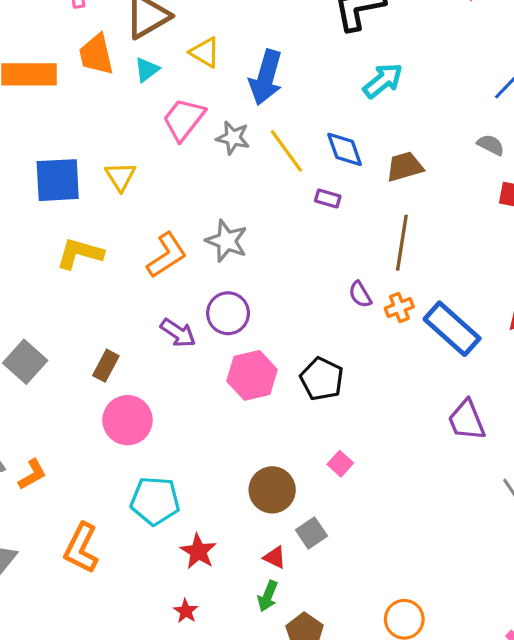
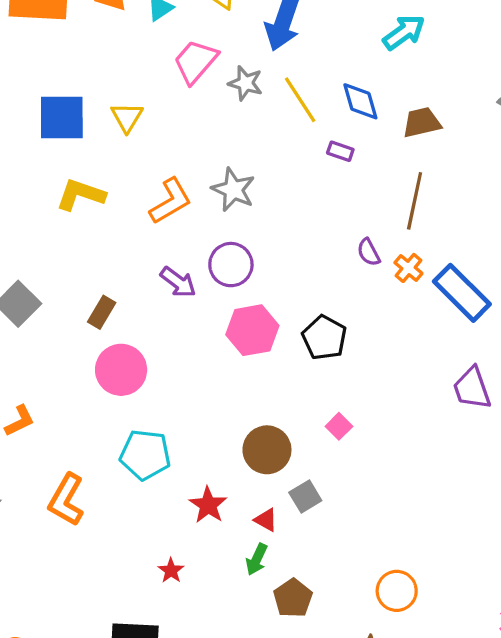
orange cross: (399, 308) -> (408, 268), turned -32
red star: (198, 551) -> (208, 505), moved

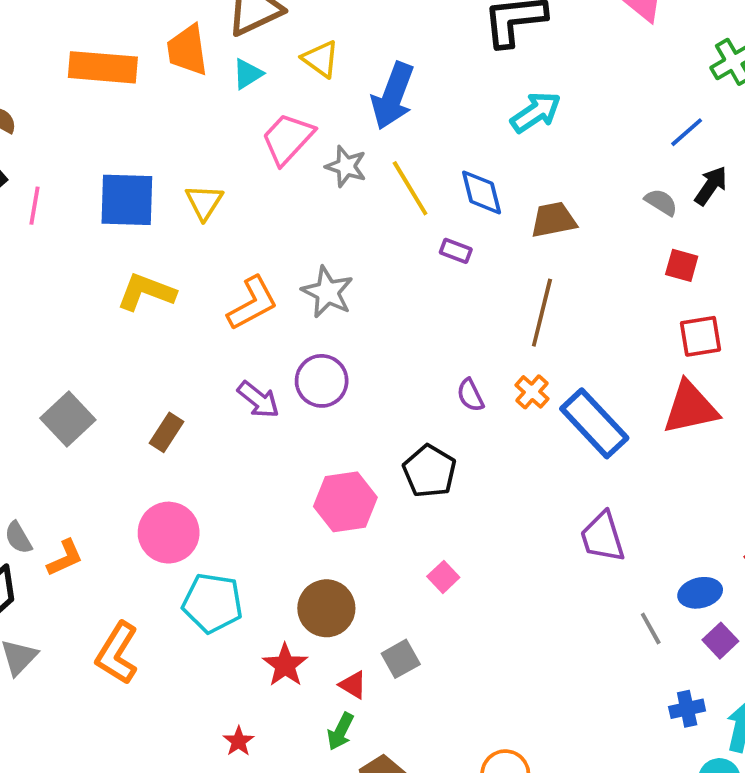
purple semicircle: (369, 252) -> (470, 395), moved
pink hexagon: (252, 330) -> (345, 502), moved
pink circle: (121, 370) -> (169, 533), moved
brown circle: (267, 450) -> (326, 608), moved

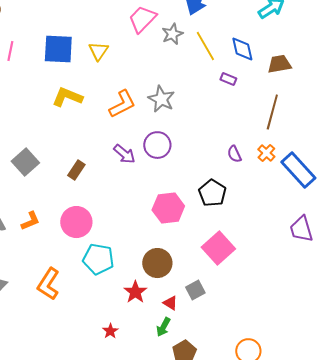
gray star: (346, 166) -> (172, 34), turned 30
orange L-shape: (65, 558) -> (30, 221), moved
pink square: (443, 577) -> (218, 248), size x2.0

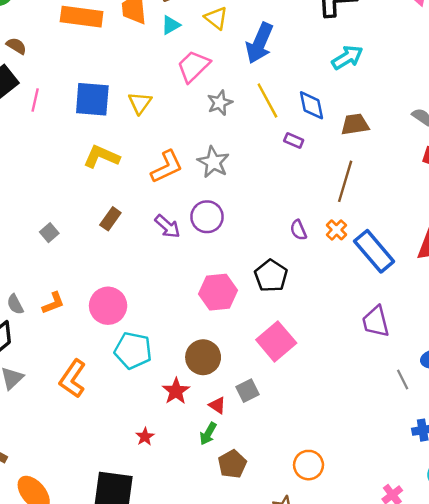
gray star: (172, 34) -> (220, 103), moved
gray square: (25, 162) -> (49, 233), size x0.6
brown rectangle: (76, 170) -> (110, 219), moved

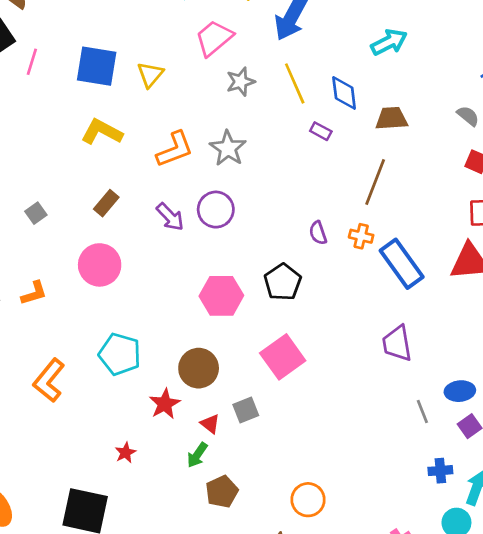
orange cross: (337, 230) -> (361, 236), turned -36
pink circle: (108, 306) -> (100, 265), moved

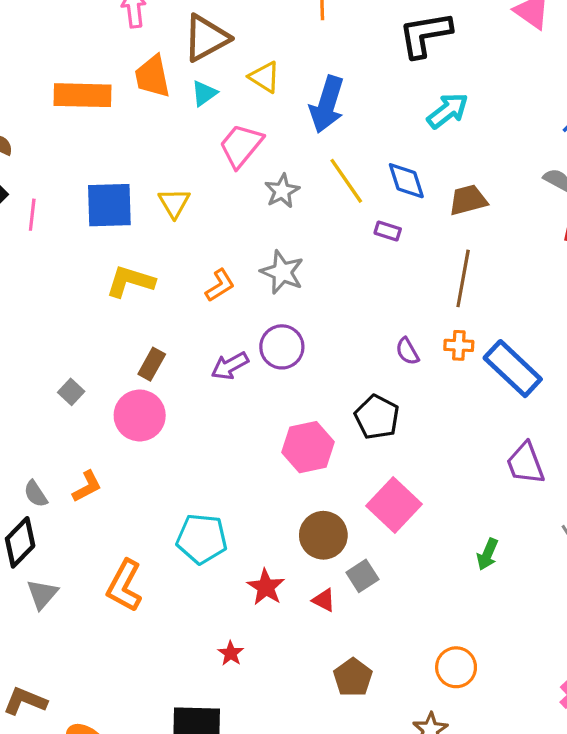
orange L-shape: (175, 149) -> (220, 285), size x0.7
purple arrow: (170, 217) -> (230, 366), turned 116
pink circle: (100, 265) -> (140, 415), moved
brown circle: (199, 368) -> (323, 535), moved
green arrow: (197, 455) -> (487, 554), moved

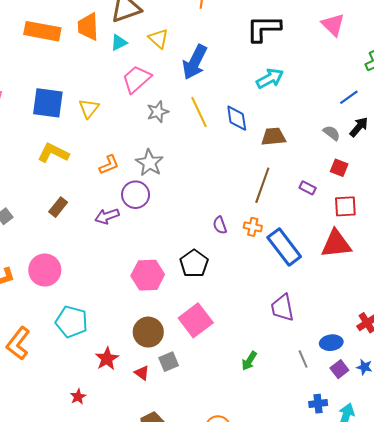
purple rectangle: (388, 231) -> (308, 188), moved
purple circle: (282, 347) -> (136, 195), moved
pink circle: (140, 415) -> (45, 270), moved

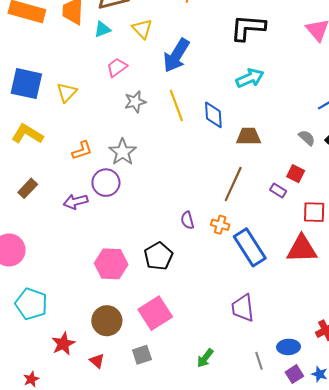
pink trapezoid: (137, 79) -> (117, 67), size x0.7
red square: (339, 168) -> (296, 174), moved
gray square: (169, 362) -> (142, 355), moved

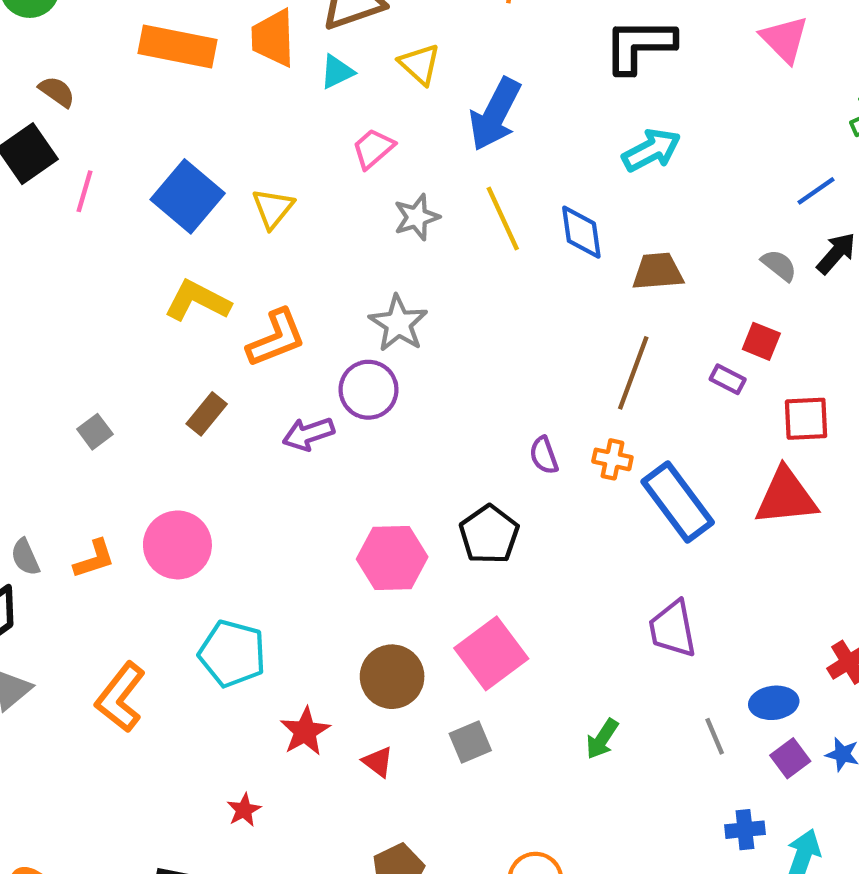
blue square: (26, 84) -> (188, 196), turned 32
orange L-shape: (82, 150) -> (276, 338), moved, size x1.4

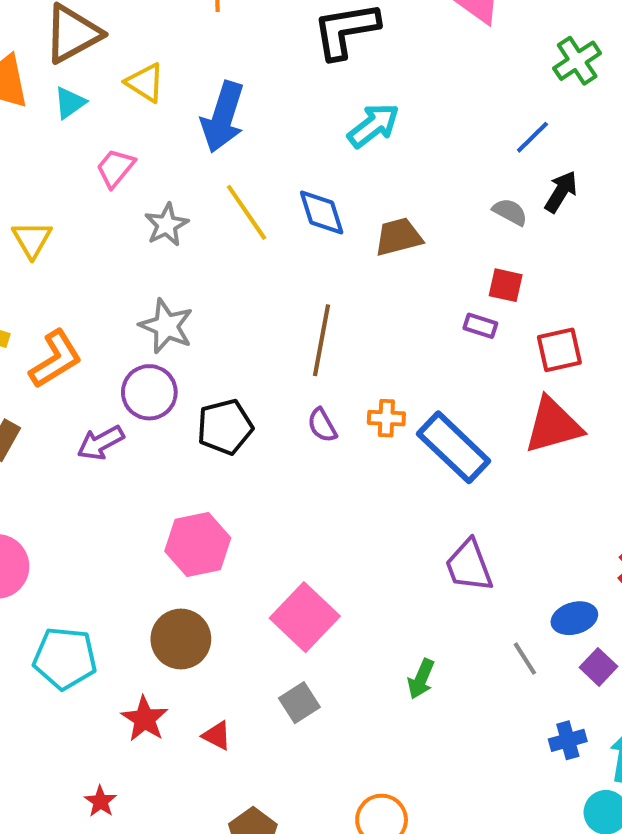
brown line: (633, 373) -> (321, 340), moved
black pentagon: (489, 534) -> (225, 427), moved, turned 30
brown circle: (392, 677) -> (181, 639), moved

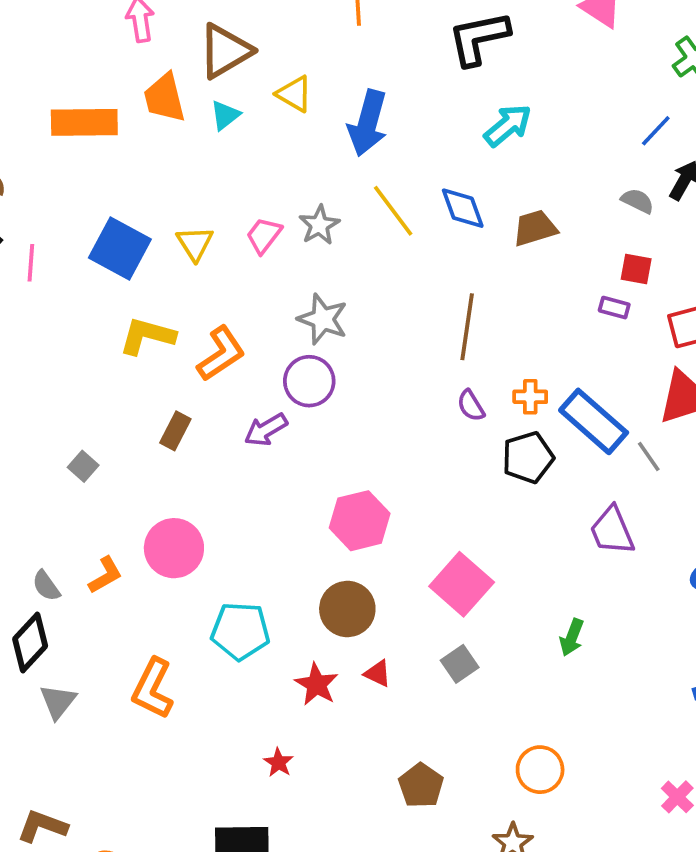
pink trapezoid: (115, 168) -> (264, 235), moved
black pentagon: (225, 427) -> (528, 457), moved
gray line: (525, 659) -> (649, 456), moved
red triangle: (217, 735) -> (378, 673), moved

